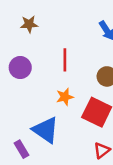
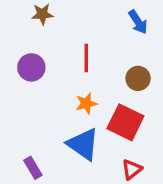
blue triangle: (46, 130) -> (83, 144), moved

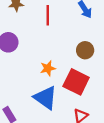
red line: (86, 58) -> (48, 15), moved

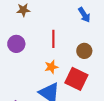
red line: (48, 15) -> (53, 39), moved

